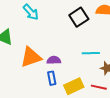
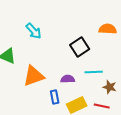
black square: (79, 17) -> (80, 47), moved
purple semicircle: (54, 60) -> (68, 79), moved

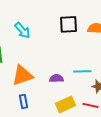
black square: (80, 47) -> (68, 24), moved, turned 30
blue rectangle: (55, 97) -> (23, 101), moved

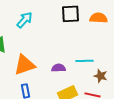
cyan arrow: (22, 30) -> (24, 20), turned -96

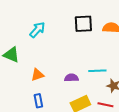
orange triangle: (24, 65) -> (37, 75), size x0.6

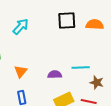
orange triangle: (37, 75) -> (21, 72), turned -32

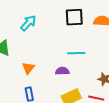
cyan line: (81, 68) -> (76, 53), moved

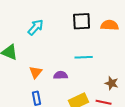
purple semicircle: (62, 71) -> (61, 75), moved

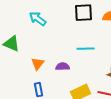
cyan arrow: (36, 27) -> (38, 19), turned -96

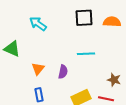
purple semicircle: (63, 67) -> (63, 72), turned 104

